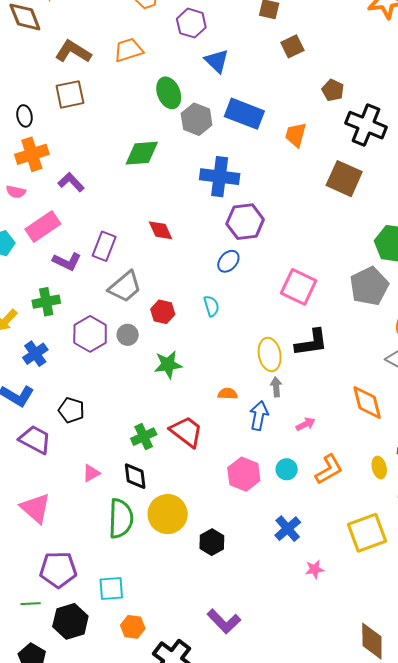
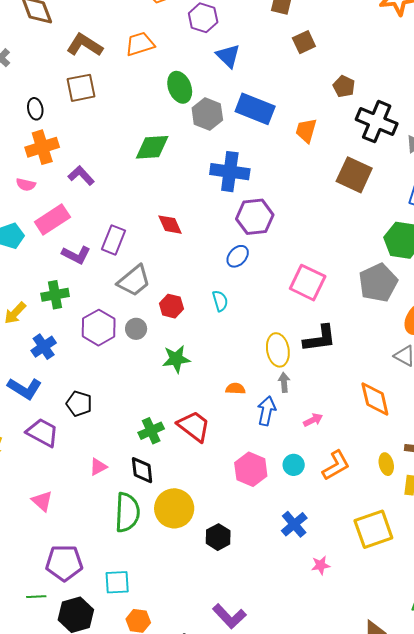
pink triangle: (36, 508) -> (42, 501), size x0.7

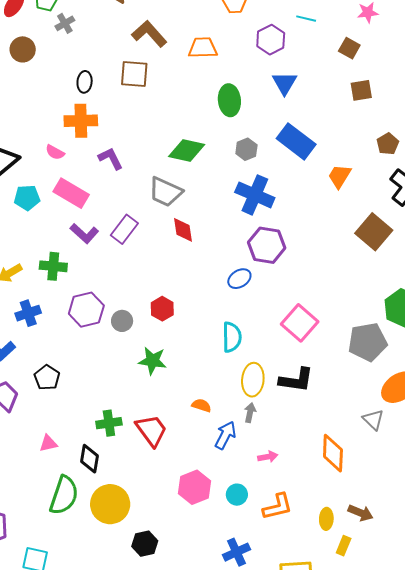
gray hexagon: (207, 114) -> (246, 149), moved, size x0.7
pink rectangle: (52, 220) -> (71, 193), turned 48
gray trapezoid: (134, 281) -> (165, 192), moved, turned 48
cyan semicircle: (220, 301) -> (232, 337), moved, size x1.4
blue cross: (294, 524) -> (236, 552), moved

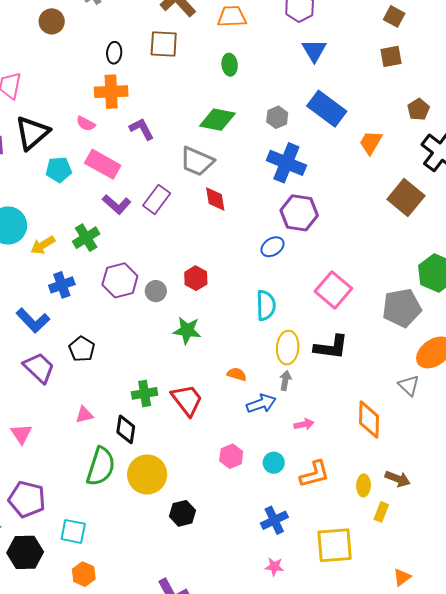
brown square: (349, 48) -> (394, 16), moved
green ellipse: (229, 100) -> (230, 65), moved, size x0.7
green cross: (53, 266) -> (86, 238), turned -36
blue arrow: (225, 435) -> (261, 404), turned 44
pink hexagon: (194, 487) -> (231, 456), size x0.7

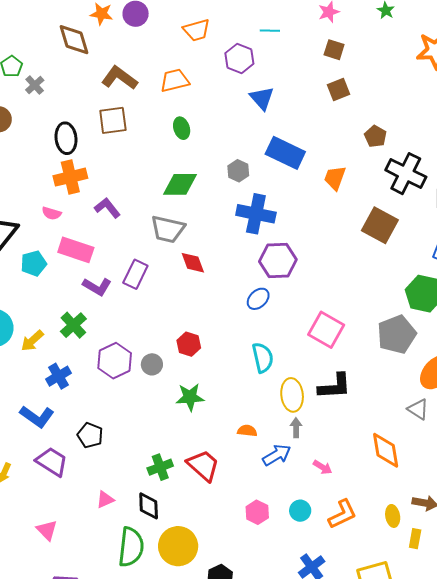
black ellipse: (114, 53) -> (66, 138), size x1.4
pink arrow: (304, 424) -> (323, 467), turned 54

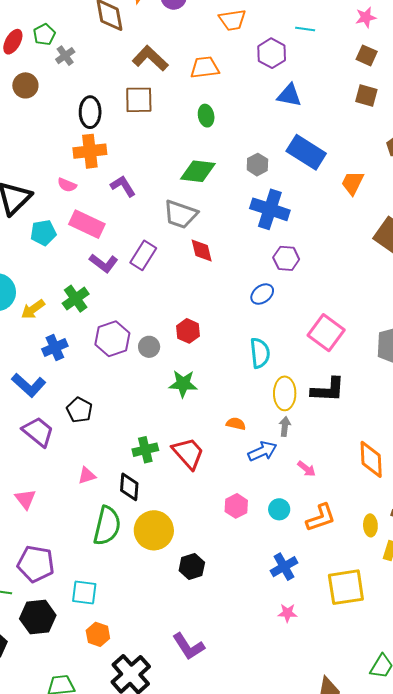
brown square: (339, 90) -> (366, 96), turned 30
blue triangle: (262, 98) -> (289, 95), turned -44
purple hexagon: (278, 261) -> (286, 258), size x0.7

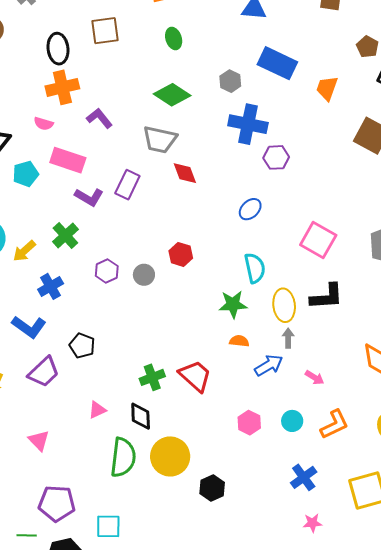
green diamond: (198, 171) -> (172, 95), turned 33
purple hexagon: (286, 258) -> (276, 157), moved
purple hexagon: (112, 339) -> (107, 271), size x0.7
green star: (183, 384) -> (233, 304), moved
purple trapezoid: (38, 432) -> (44, 372), turned 104

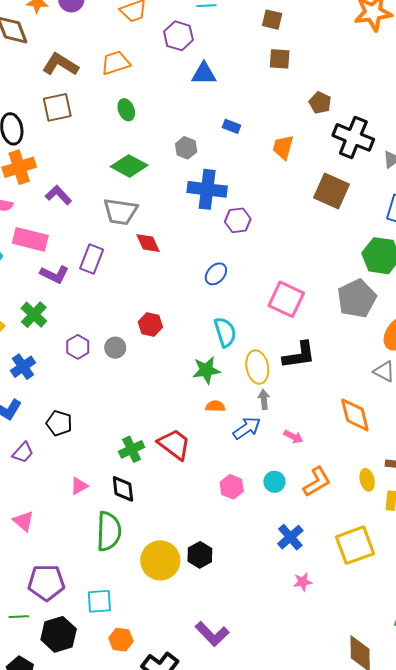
blue rectangle: (277, 63) -> (232, 126), size x0.5
purple trapezoid: (44, 372) -> (23, 452), size x0.7
yellow circle: (170, 456) -> (160, 560), moved

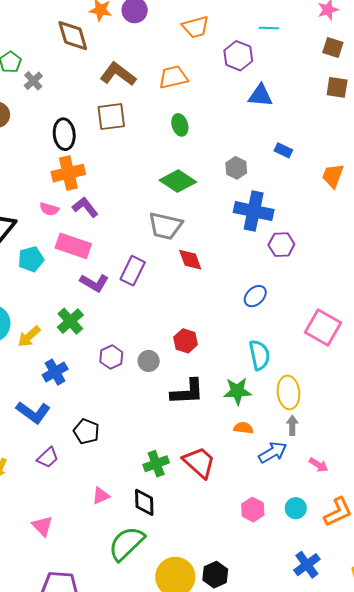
purple L-shape: (58, 195) -> (85, 207), moved
black L-shape: (299, 355) -> (187, 392), moved
green semicircle: (109, 531) -> (126, 543), turned -141

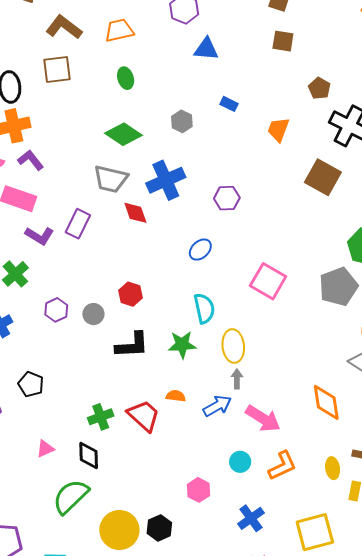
blue cross: (254, 211) -> (166, 180), moved, turned -36
orange semicircle: (243, 428) -> (176, 396), moved
pink arrow: (318, 465) -> (263, 419), size x1.8
pink hexagon: (253, 510) -> (198, 490), moved

